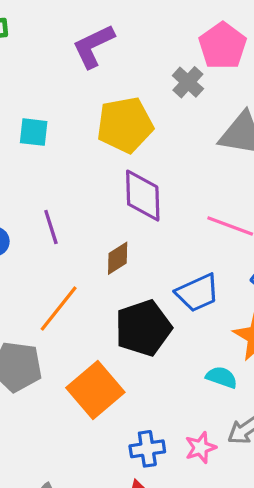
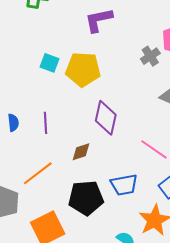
yellow pentagon: (125, 125) -> (83, 69), moved

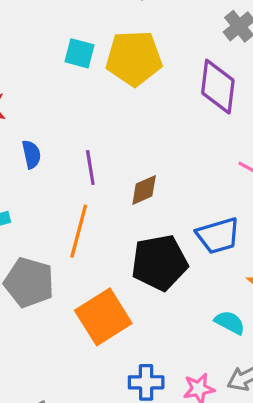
purple diamond: (106, 118) -> (218, 87), moved
purple line: (46, 123) -> (90, 167), moved
orange line: (38, 173) -> (79, 231), turned -32

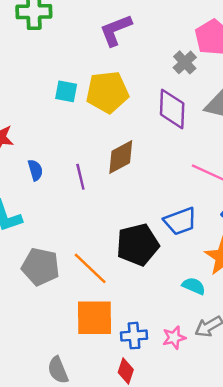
brown diamond: (144, 190) -> (121, 157), moved, size x1.4
orange line: (79, 231) -> (90, 268), moved, turned -57
orange square: (103, 317) -> (95, 318), moved, turned 36

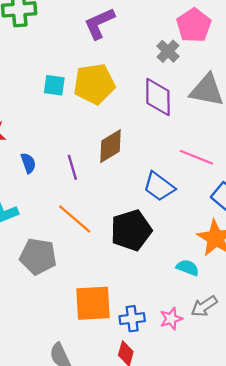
blue trapezoid: (180, 221) -> (159, 187), moved, turned 60
orange line: (90, 268) -> (75, 219), moved

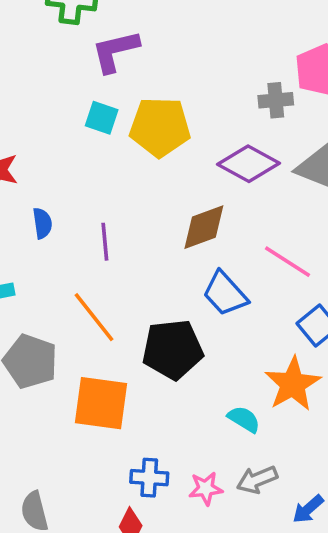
purple L-shape: (99, 23) -> (115, 51), moved
gray cross: (168, 51) -> (276, 100), turned 30
purple diamond: (158, 97) -> (249, 164), turned -72
brown diamond: (111, 146) -> (204, 227), moved
orange square: (93, 303) -> (101, 403), moved

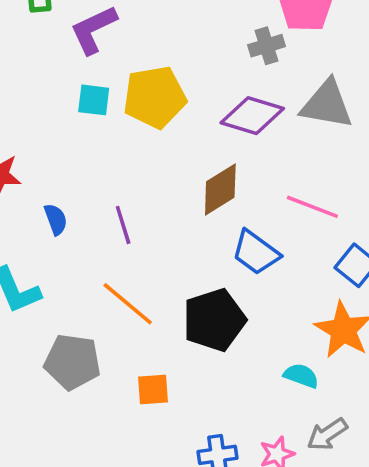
orange square: (101, 403) -> (153, 389), size x0.6

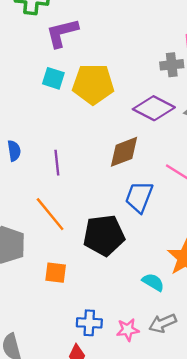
blue trapezoid: (256, 252) -> (139, 197), turned 64

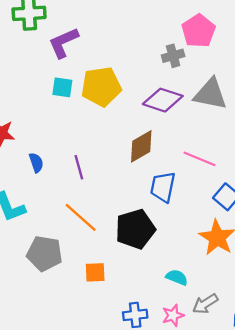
cyan semicircle: (153, 282) -> (177, 277), moved

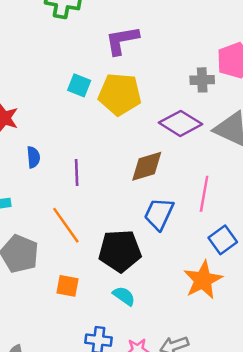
purple L-shape: (63, 43) -> (122, 40), moved
pink line: (199, 159) -> (204, 194), turned 64
cyan semicircle: (177, 277) -> (124, 296), moved

